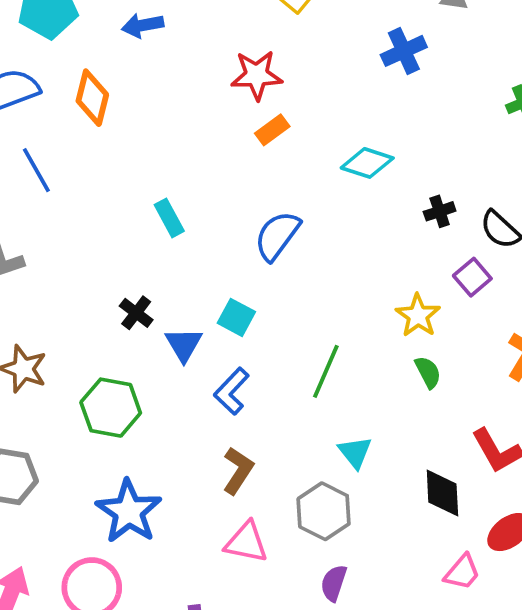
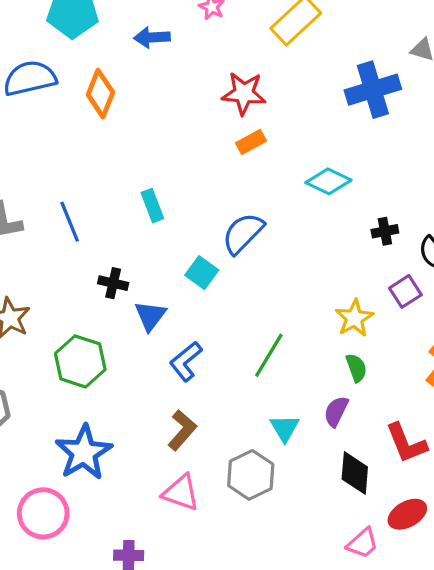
blue cross: (404, 51) -> (373, 90), size x1.4
blue line: (36, 170) -> (70, 222), moved
black cross: (136, 313) -> (113, 283), turned -32
cyan square: (236, 317) -> (202, 273), moved
purple semicircle: (334, 583) -> (336, 411), moved

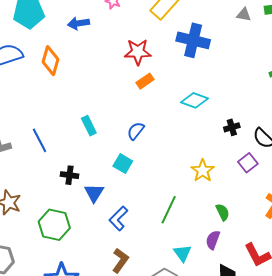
blue cross: (373, 90) -> (193, 40), moved, turned 36
blue semicircle: (243, 233) -> (136, 131), moved, size x0.7
yellow star: (354, 318) -> (203, 171), moved

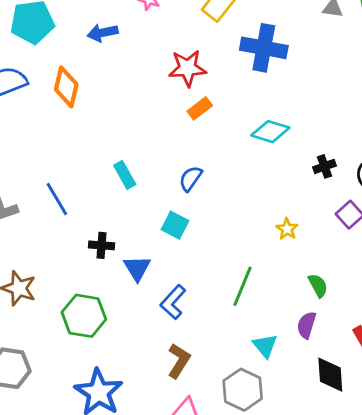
yellow star: (203, 171) -> (287, 229), size x0.7

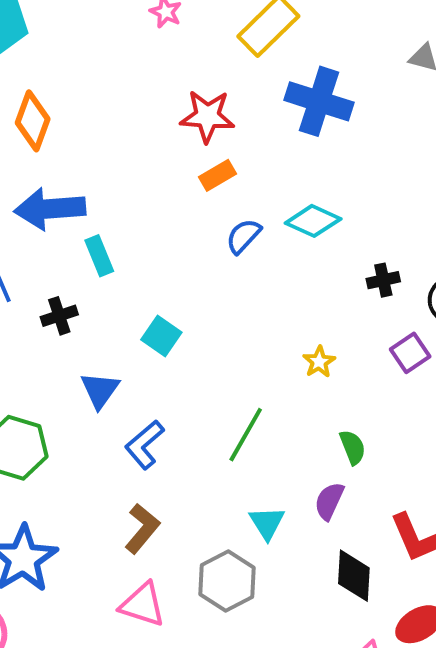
blue arrow: (103, 33) -> (50, 209), moved, size x1.6
blue semicircle: (191, 179) -> (243, 236), moved
black cross: (101, 245) -> (59, 316), moved, turned -30

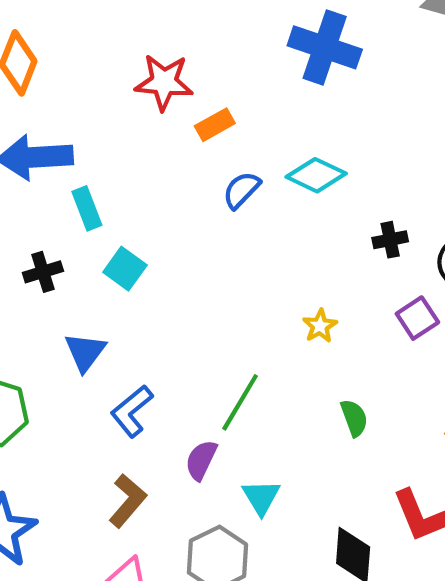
red star: (207, 116) -> (164, 82), moved
cyan square: (161, 336) -> (125, 269), moved
purple semicircle: (329, 501) -> (201, 460), moved

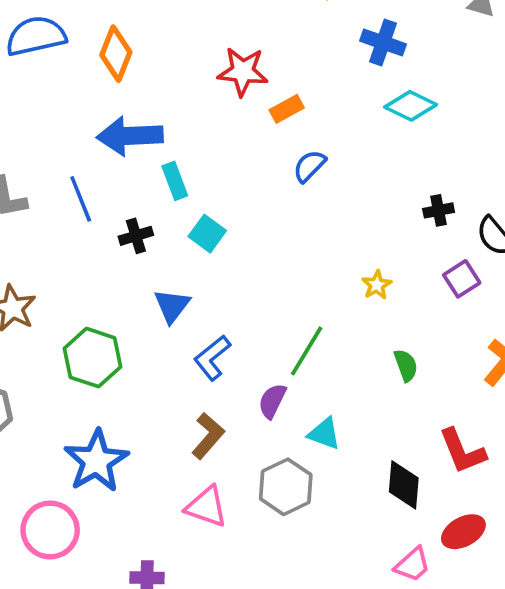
blue cross: (325, 47) -> (383, 42), size x0.7
cyan diamond: (316, 175) -> (411, 106), moved
cyan triangle: (261, 497) -> (324, 434), turned -39

